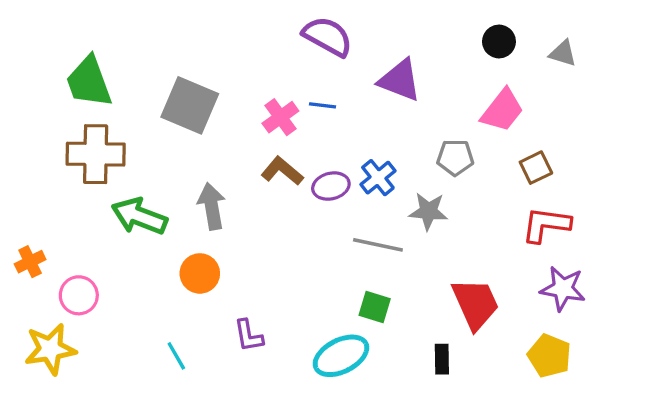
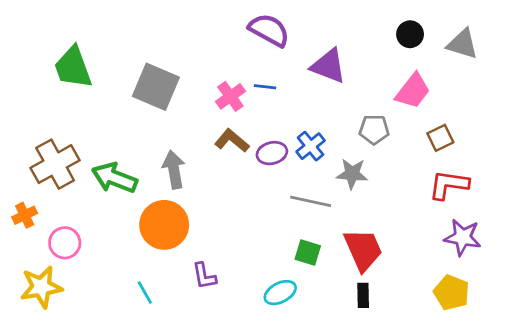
gray triangle: (563, 53) -> (463, 44), size x1.4
brown cross: (96, 154) -> (55, 164), moved, turned -30
orange circle: (200, 273) -> (164, 225), size x1.5
red trapezoid: (475, 304) -> (363, 250), moved
cyan ellipse: (341, 356) -> (280, 293), size x0.7

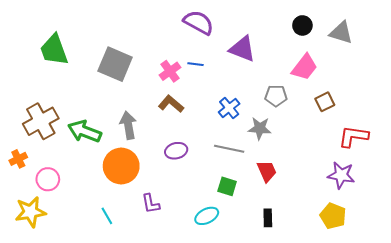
purple ellipse: (272, 153) -> (176, 151), moved
red L-shape: (449, 185) -> (353, 136), moved
red trapezoid: (363, 250) -> (267, 171), moved, size x0.7

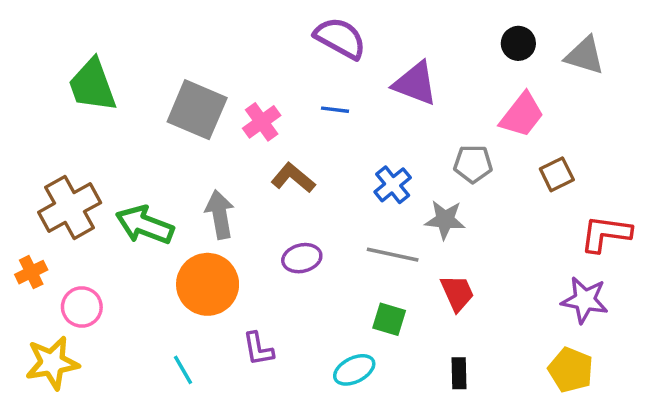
pink cross: (170, 71) -> (262, 122), moved

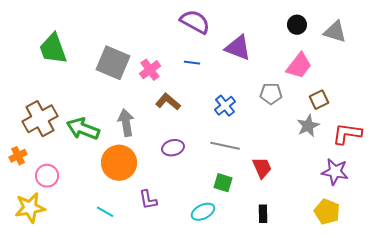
gray star: (445, 220) -> (308, 126), moved, turned -30
cyan line: (183, 370) -> (105, 212), turned -30

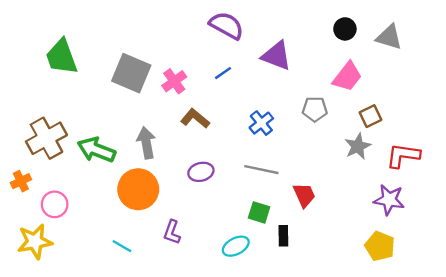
blue line: (192, 63) -> (223, 73), turned -42
purple L-shape: (148, 200) -> (172, 232), turned 30
black rectangle: (263, 214) -> (283, 236), moved

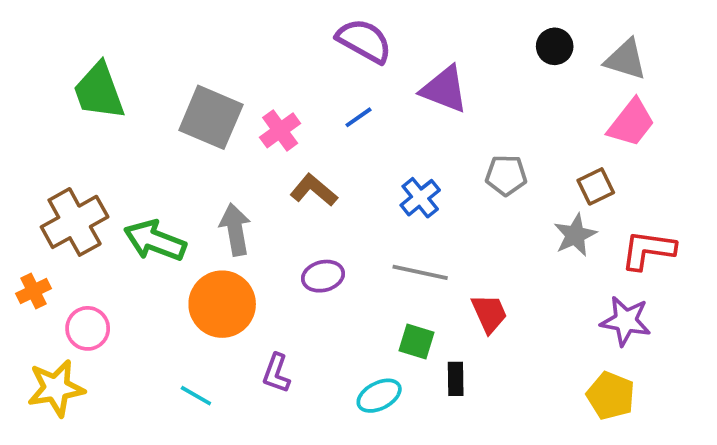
pink trapezoid: (347, 77) -> (631, 123), moved

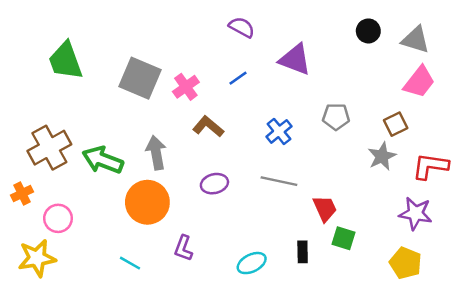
purple semicircle: (364, 41) -> (242, 27), size x0.7
green square: (416, 341) -> (343, 238), moved

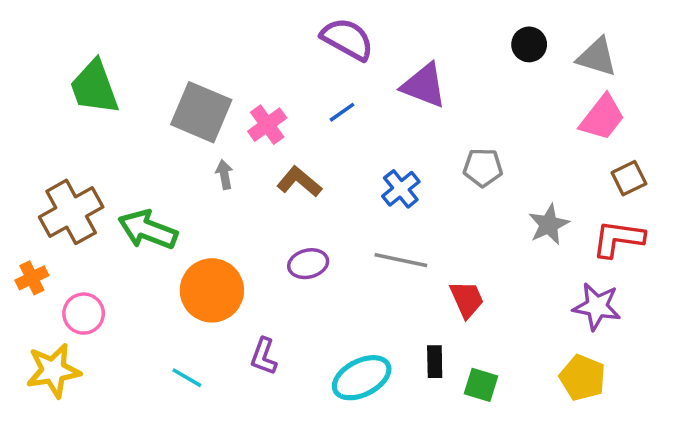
purple semicircle: (242, 27) -> (347, 39), size x1.4
brown square: (396, 124) -> (629, 178), moved
gray arrow: (156, 153) -> (224, 175), moved, size x0.6
green square: (343, 238) -> (481, 385), moved
cyan ellipse: (252, 263) -> (362, 378), size x1.4

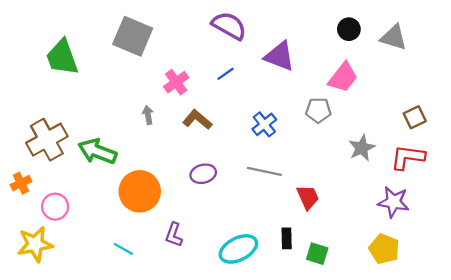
gray square: (201, 112) -> (133, 36), moved
pink trapezoid: (602, 118) -> (343, 77), moved

